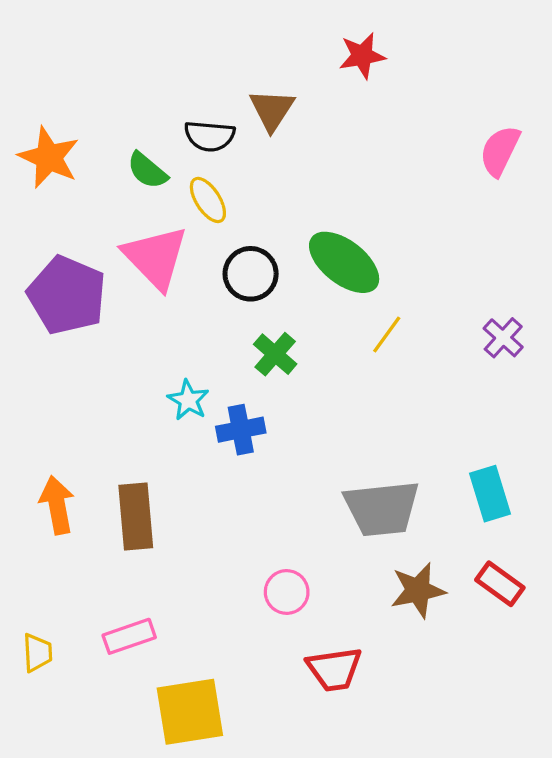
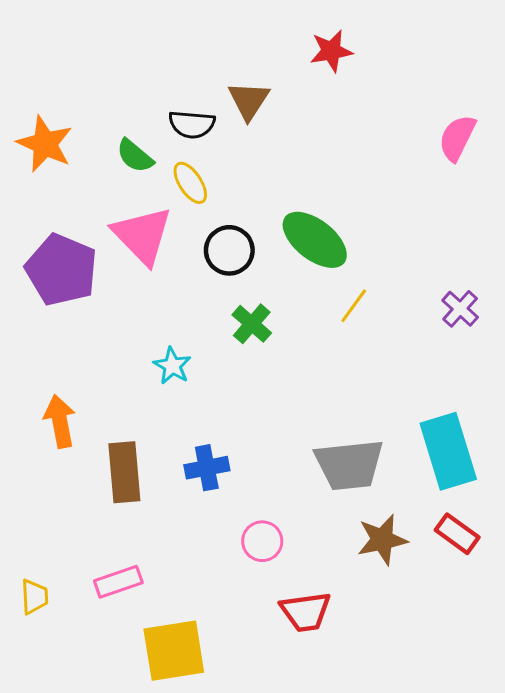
blue cross: (241, 430) -> (207, 468), moved
cyan rectangle: (490, 494) -> (448, 451), size x1.5
orange arrow: (57, 505) -> (60, 421), moved

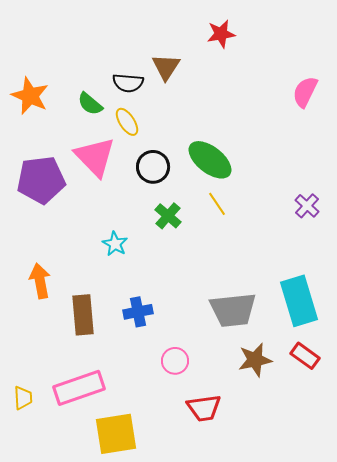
purple pentagon: (61, 270) -> (41, 180), turned -30
yellow line: (354, 306) -> (217, 204), moved, turned -70
pink rectangle: (118, 582) -> (79, 388), size x1.6

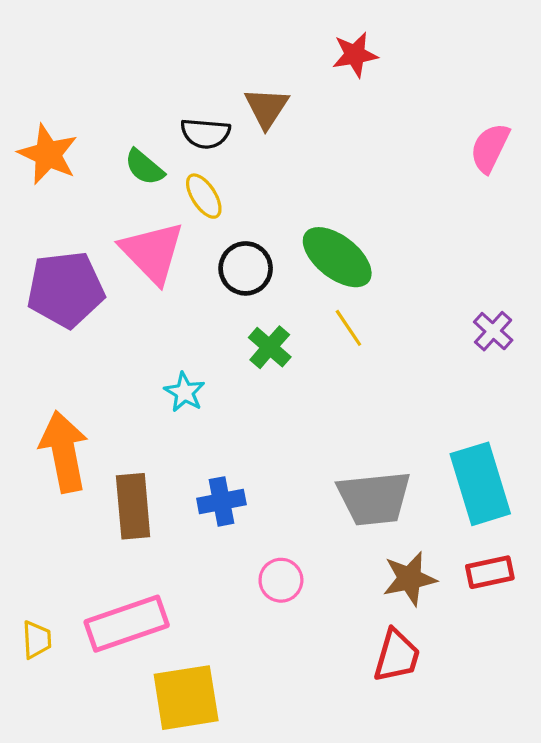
orange arrow: (40, 281) -> (64, 452), size x1.4
red rectangle: (305, 356) -> (490, 572), turned -48
red trapezoid: (204, 408) -> (397, 656), moved, turned -66

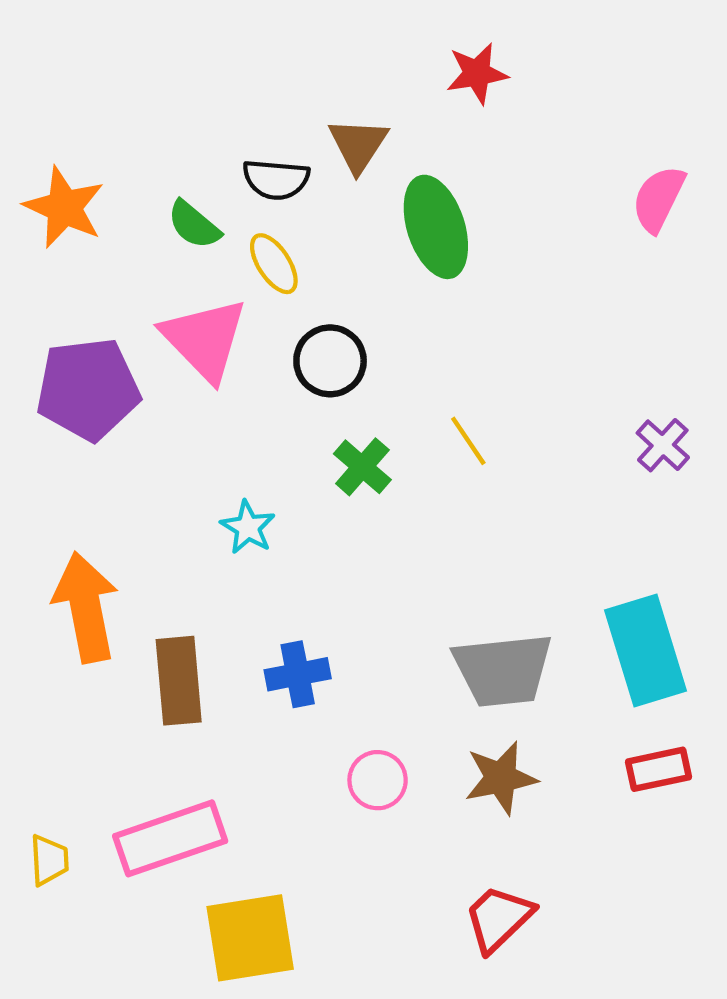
green ellipse: (337, 257) -> (436, 227), moved, turned 34
brown star: (410, 579) -> (501, 778), moved
red trapezoid: (397, 656) -> (499, 918), moved, turned -150

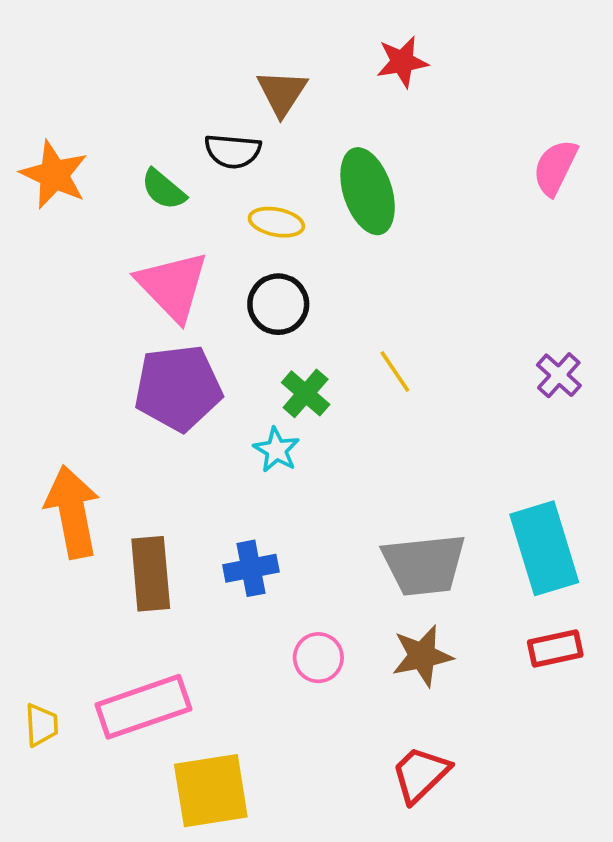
brown triangle: (358, 145) -> (282, 93), moved
yellow ellipse: (274, 264) -> (276, 222), moved, turned -46
purple pentagon: (88, 389) -> (178, 388), moved
cyan star: (248, 527) -> (276, 450), moved

